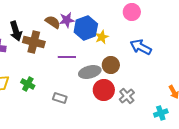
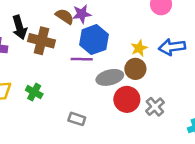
blue hexagon: (86, 28) -> (94, 40), moved
yellow star: (102, 37) -> (139, 48), moved
blue arrow: (141, 47) -> (172, 47), turned -35
gray rectangle: (60, 98) -> (77, 119), moved

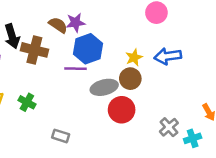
gray cross: (155, 107) -> (169, 127), moved
gray rectangle: (77, 119) -> (61, 136), moved

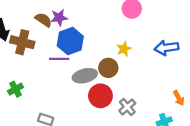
blue arrow: (168, 56) -> (166, 48), moved
yellow star: (134, 57) -> (124, 49), moved
green cross: (27, 102) -> (15, 89), turned 32
gray cross: (169, 127) -> (127, 107), moved

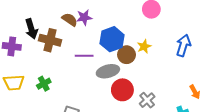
blue hexagon: (70, 41) -> (112, 39), moved
blue arrow: (166, 48) -> (183, 45), turned 115
brown circle: (108, 68) -> (127, 55), moved

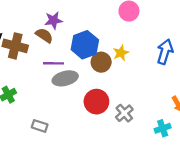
brown semicircle: (70, 20) -> (44, 35), moved
gray ellipse: (108, 71) -> (65, 78), moved

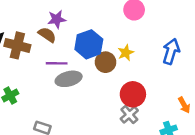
red circle: (96, 102) -> (133, 94), moved

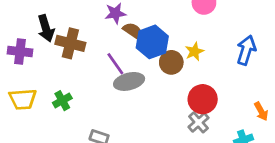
brown semicircle: (47, 35) -> (133, 31), moved
purple line: (57, 63) -> (115, 64), turned 54

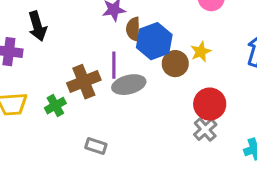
brown semicircle: (133, 31) -> (133, 29), turned -125
brown cross: (70, 43) -> (84, 82), moved, turned -36
purple line: (115, 64) -> (114, 65), turned 35

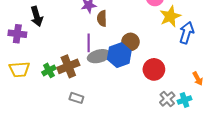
blue hexagon: (154, 41) -> (119, 55), moved
yellow star: (201, 52) -> (170, 16), moved, size x1.5
brown cross: (84, 82) -> (68, 66), moved
gray cross: (205, 130) -> (167, 99), moved

